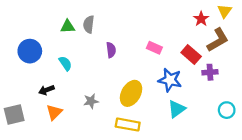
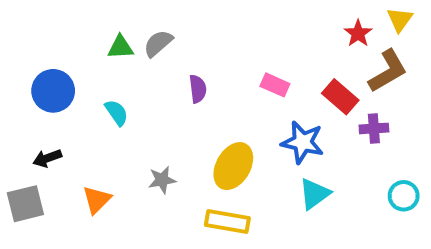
gray semicircle: (89, 24) -> (158, 43), turned 42
black arrow: (46, 90) -> (47, 158), moved

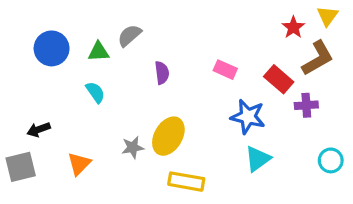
green triangle: (120, 47) -> (99, 52), moved
blue circle: (53, 91) -> (52, 48), moved
yellow ellipse: (233, 166) -> (168, 136), moved

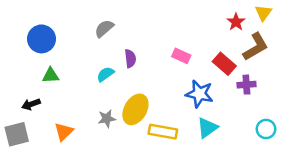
green triangle: (99, 52) -> (51, 75), moved
cyan semicircle: (95, 92) -> (105, 74), moved, turned -90
yellow rectangle: (186, 182) -> (163, 132), moved

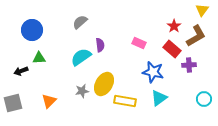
red star: (236, 22) -> (174, 26), moved
cyan semicircle: (105, 74) -> (81, 57), size x1.5
black arrow: (31, 104) -> (21, 71), moved

